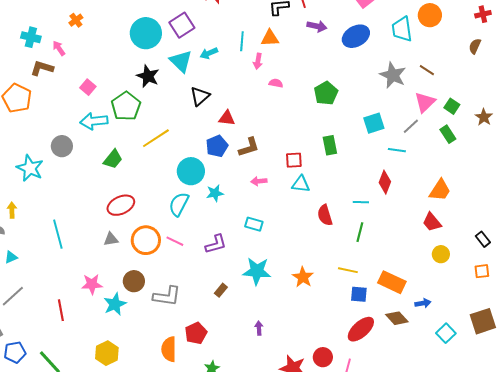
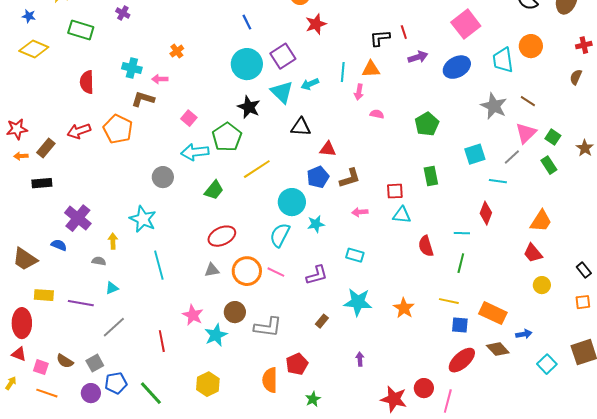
purple arrow: (317, 26) -> (418, 57), turned -30
pink arrow: (59, 48) -> (160, 79), turned -56
black triangle: (200, 96) -> (301, 127), turned 45
cyan star: (30, 168) -> (143, 219), moved
pink star: (92, 284) -> (193, 315), turned 30

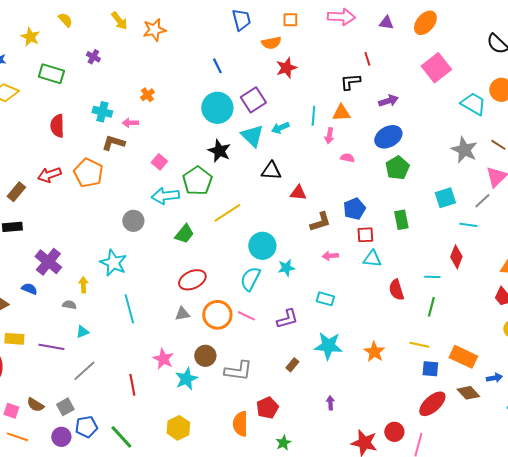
red line: (404, 32) -> (367, 59), moved
cyan trapezoid: (503, 60) -> (473, 104), turned 128
blue ellipse: (457, 67) -> (388, 137), moved
blue pentagon: (318, 177) -> (354, 209), moved

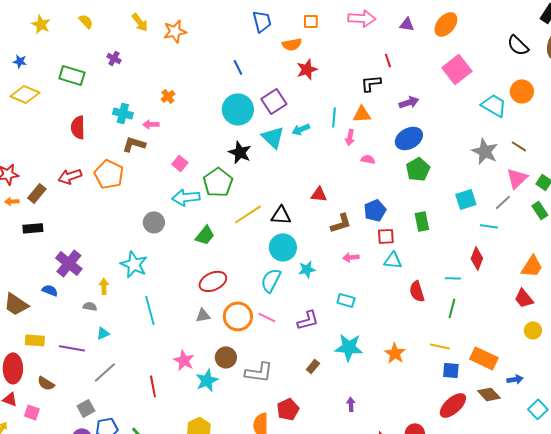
yellow star: (30, 37) -> (41, 24), moved
black triangle: (271, 171) -> (281, 215), moved
brown semicircle: (35, 405) -> (46, 383), moved

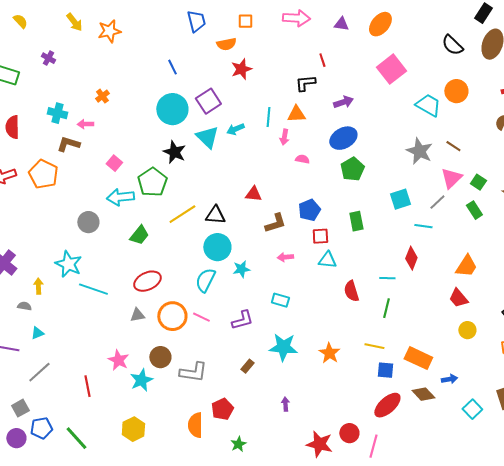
cyan line: (150, 310) -> (93, 289), moved, turned -56

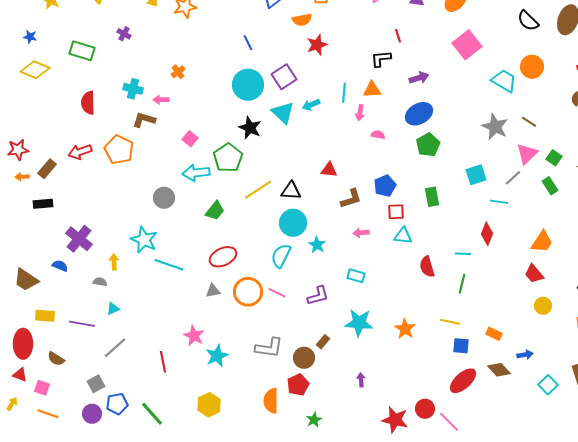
cyan star: (241, 269) -> (317, 245), turned -30
brown circle: (160, 357) -> (304, 358), moved
orange rectangle: (418, 358) -> (494, 334), size x0.6
pink line: (373, 446) -> (449, 422), turned -60

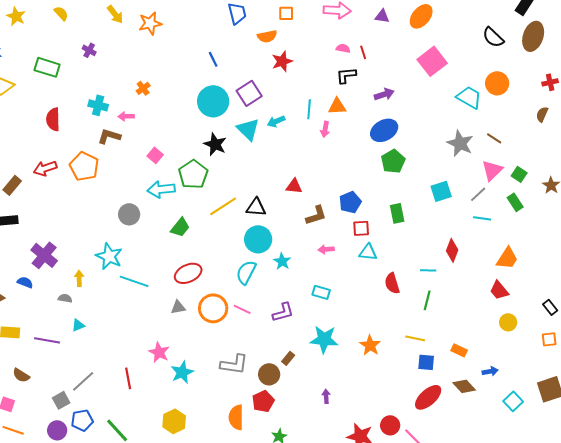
pink semicircle: (378, 135) -> (343, 48), moved
cyan line: (499, 202) -> (482, 218), moved
gray line: (115, 348) -> (83, 381), moved

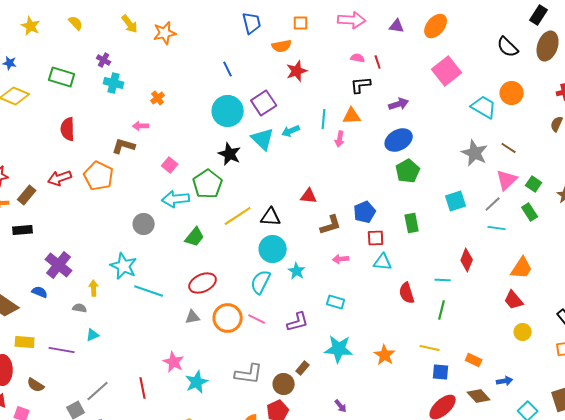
cyan cross: (98, 105) -> (114, 83), moved
purple arrow: (326, 396) -> (341, 406), turned 144

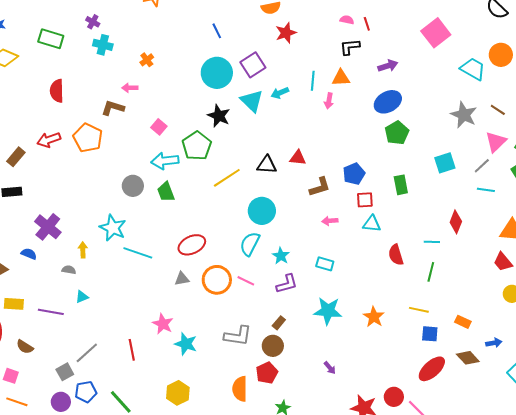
black triangle: (271, 217) -> (267, 165), moved
green trapezoid: (195, 237) -> (166, 192), moved, turned 120
cyan star: (297, 271) -> (281, 256), moved
brown rectangle: (303, 368) -> (279, 323), moved
cyan star: (197, 382) -> (186, 344), turned -30

